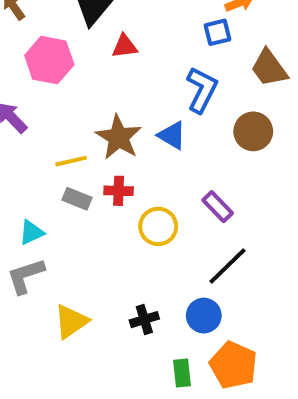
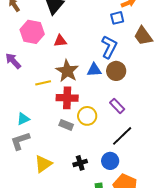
red triangle: (125, 46) -> (60, 41), moved
brown circle: (253, 131) -> (116, 71), moved
blue triangle: (172, 135) -> (94, 70), turned -35
red cross: (119, 191) -> (67, 98), size x1.5
gray rectangle: (77, 199) -> (66, 125), moved

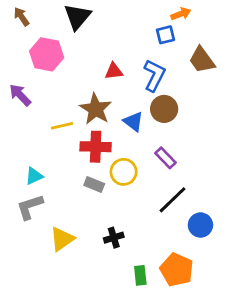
red triangle: (60, 41) -> (114, 71), moved
blue triangle: (94, 70) -> (133, 122), moved, turned 42
blue circle: (110, 161) -> (200, 225), moved

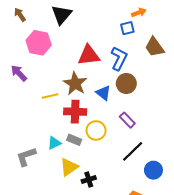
red triangle: (114, 71) -> (89, 55), size x1.6
cyan triangle: (34, 176) -> (54, 143), moved
yellow triangle: (62, 239) -> (69, 167), moved

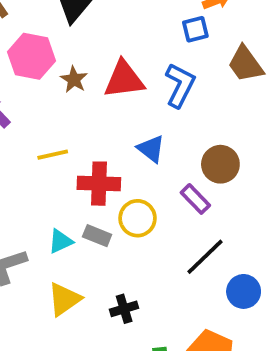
brown star: (75, 84) -> (74, 79), moved, size x0.6
brown circle: (126, 84) -> (220, 164), moved
yellow triangle: (69, 167) -> (64, 299), moved

